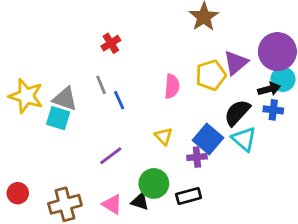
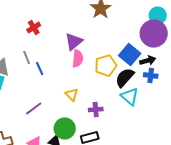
purple triangle: (236, 63) -> (74, 42), moved
yellow pentagon: (211, 75) -> (106, 66), moved
cyan circle: (283, 79) -> (158, 16), moved
blue square: (208, 139) -> (130, 54), moved

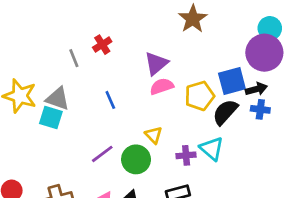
blue square: (130, 54) -> (232, 81), turned 35
gray line: (27, 58) -> (74, 58), moved
pink semicircle: (78, 58) -> (162, 86), turned -114
cyan triangle: (130, 96) -> (212, 149), moved
green circle: (65, 128) -> (136, 159), moved

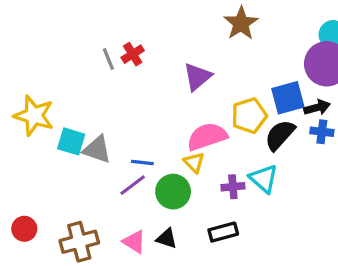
gray line: (74, 58) -> (108, 59), moved
pink semicircle: (162, 86) -> (207, 137), moved, size x1.4
gray triangle: (58, 99) -> (97, 150), moved
blue line: (110, 100) -> (142, 162), moved, turned -60

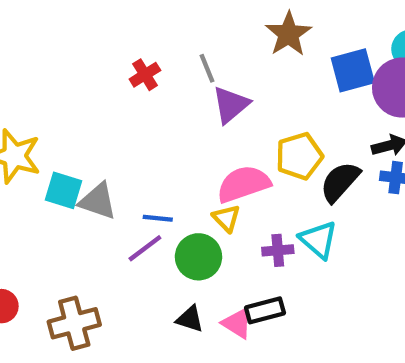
gray line: (108, 59) -> (207, 68), moved
blue square: (288, 98) -> (353, 70), moved
pink triangle: (134, 242) -> (237, 323), moved

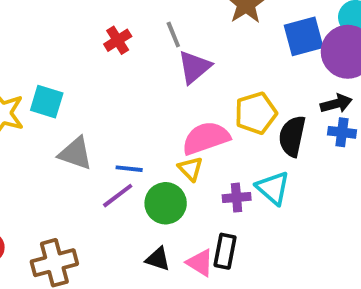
black semicircle: (340, 182) -> (292, 136), turned -30
cyan square: (64, 190) -> (47, 102), moved
black rectangle: (265, 310) -> (225, 251), turned -64

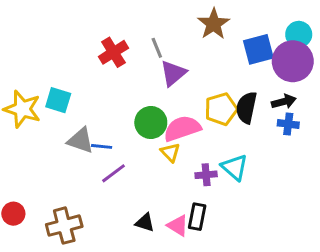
red cross: (118, 40) -> (113, 52), size x1.4
black semicircle: (292, 136) -> (246, 108), moved
blue line: (129, 169) -> (102, 146), moved
green circle: (166, 203) -> (151, 123), moved

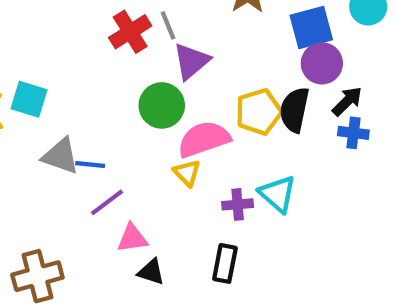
red cross: (113, 52) -> (130, 32), moved
purple circle: (293, 61) -> (322, 63), moved, size x0.7
black arrow: (284, 102) -> (347, 101), turned -30
green circle: (151, 123) -> (162, 105), moved
pink triangle: (178, 226) -> (132, 238), moved, turned -40

